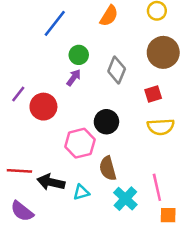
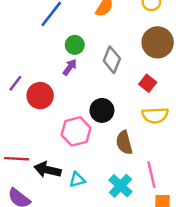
red square: (153, 94) -> (148, 83), turned -35
brown semicircle: (108, 168) -> (124, 143), moved

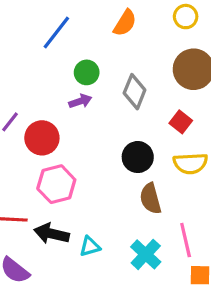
purple arrow: (70, 67) -> (80, 101), turned 35
black circle: (102, 110) -> (138, 157), moved
pink hexagon: (76, 131) -> (56, 184), moved

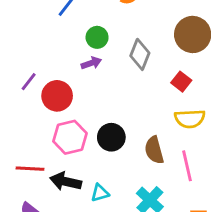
black circle: (138, 157) -> (111, 137), moved
pink line: (186, 240) -> (187, 166), moved

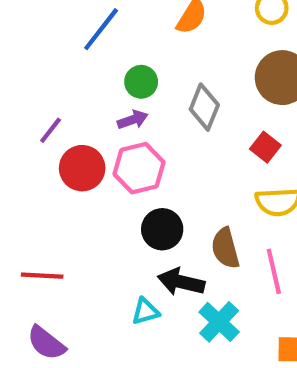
purple line: (29, 82) -> (51, 130), moved
pink hexagon: (70, 137) -> (139, 168), moved
black arrow: (66, 181) -> (181, 282), moved

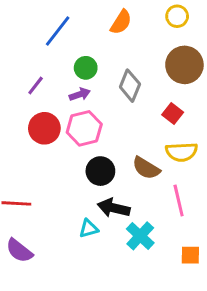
purple line: (51, 130) -> (36, 86), moved
brown semicircle: (225, 248) -> (146, 168), moved, turned -44

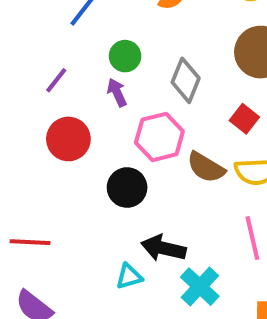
purple arrow: (80, 94) -> (117, 92), turned -96
pink hexagon: (84, 128) -> (159, 137), moved
brown semicircle: (146, 168) -> (206, 167), moved
black circle: (100, 171) -> (127, 188), moved

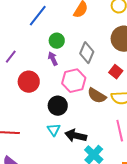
purple line: (56, 80) -> (11, 57), moved
cyan triangle: (129, 276) -> (54, 130), moved, turned -48

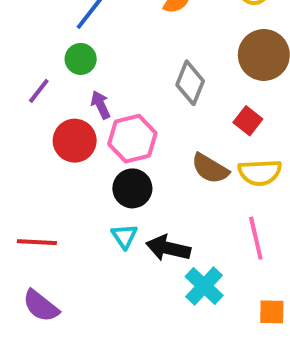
green circle: (57, 41) -> (81, 59), moved
purple arrow: (53, 59) -> (101, 105), moved
pink hexagon: (74, 81) -> (132, 139), moved

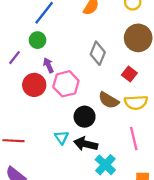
black circle: (132, 188) -> (85, 117), moved

